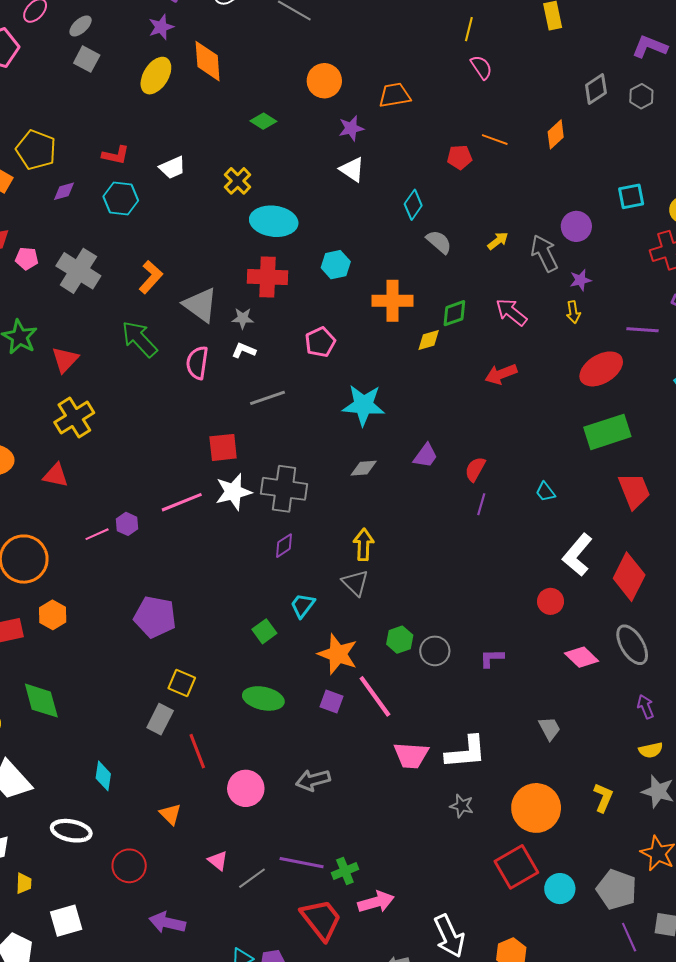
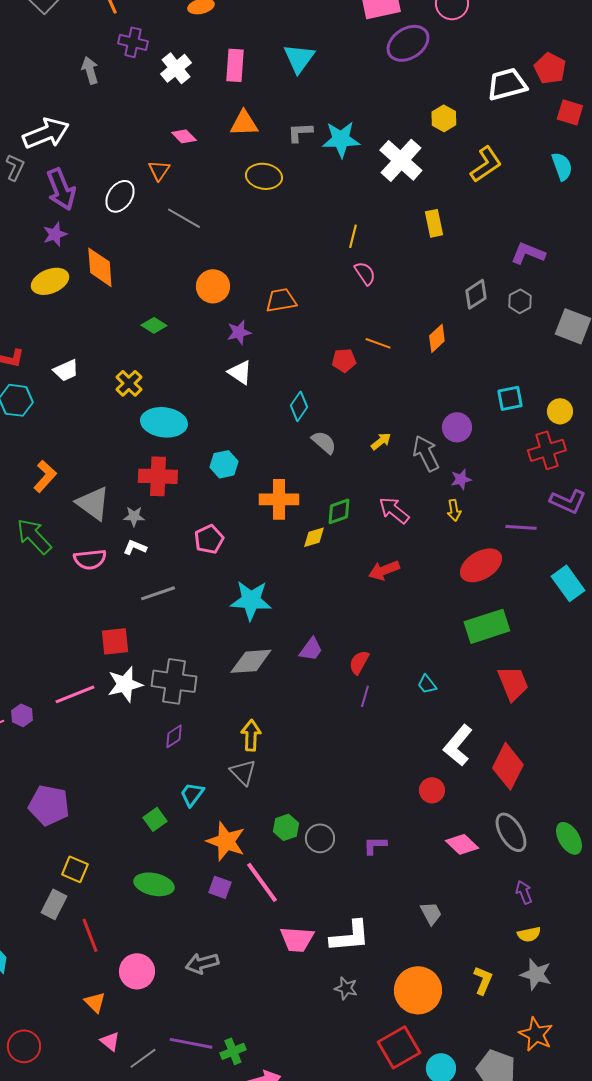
yellow ellipse: (156, 76) -> (50, 281), turned 36
pink semicircle: (197, 363) -> (90, 559), turned -104
gray diamond: (364, 468) -> (251, 661), size x1.6
orange triangle: (170, 814) -> (95, 1002), moved

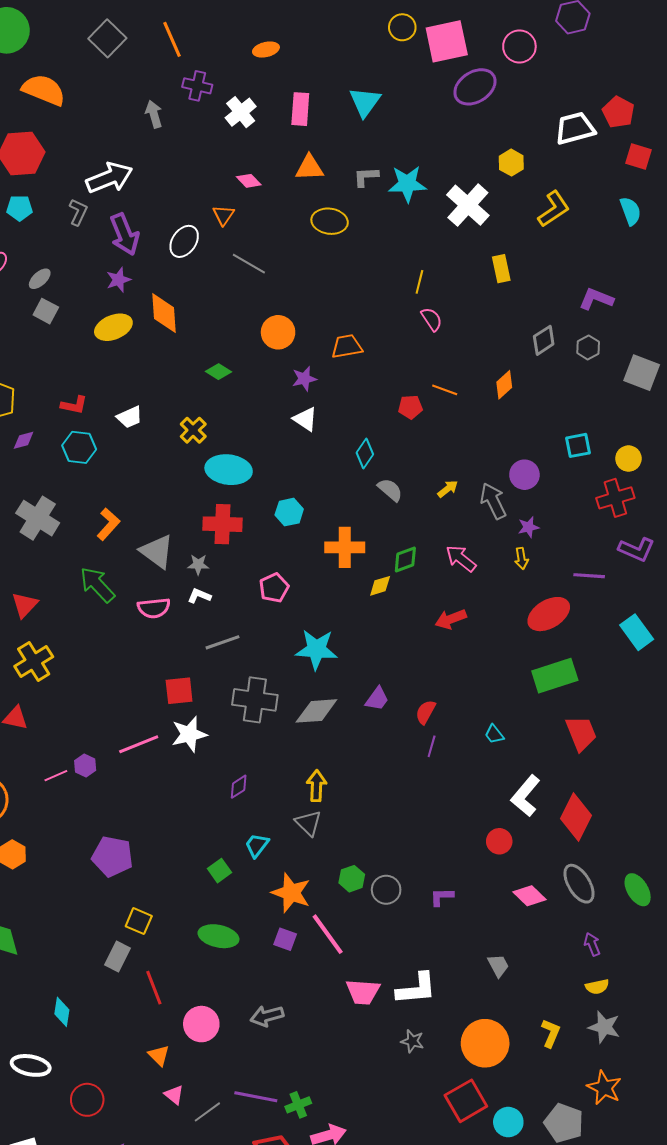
gray cross: (174, 681) -> (255, 700), moved

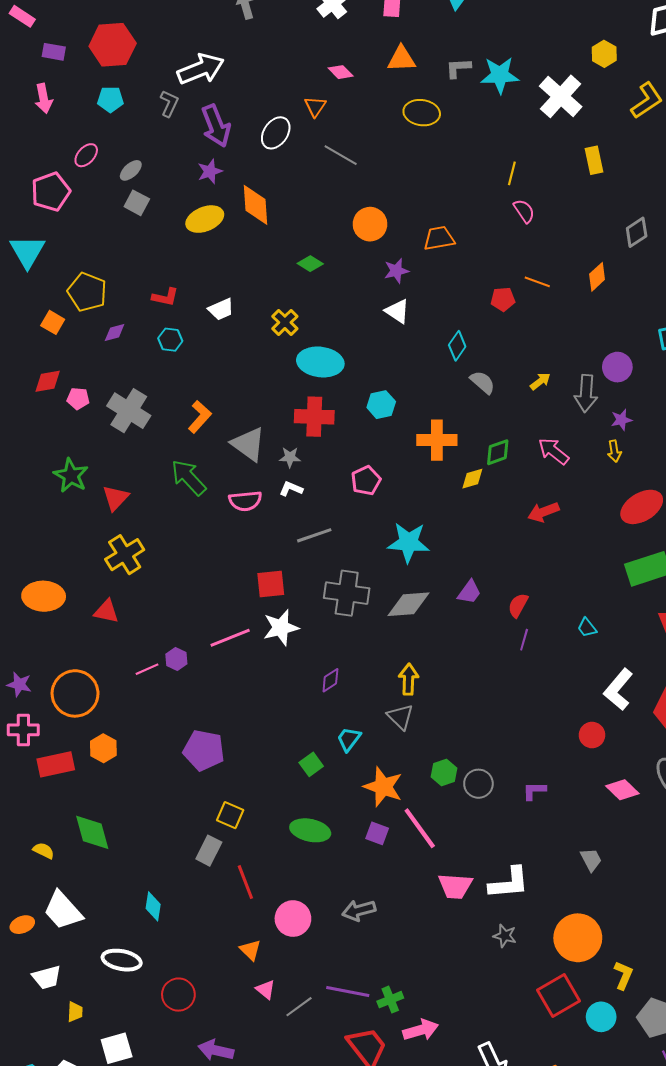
cyan hexagon: (79, 447) -> (170, 340), size x0.7
gray arrow: (493, 501) -> (586, 393), turned -150
yellow L-shape: (551, 1033) -> (623, 975), moved

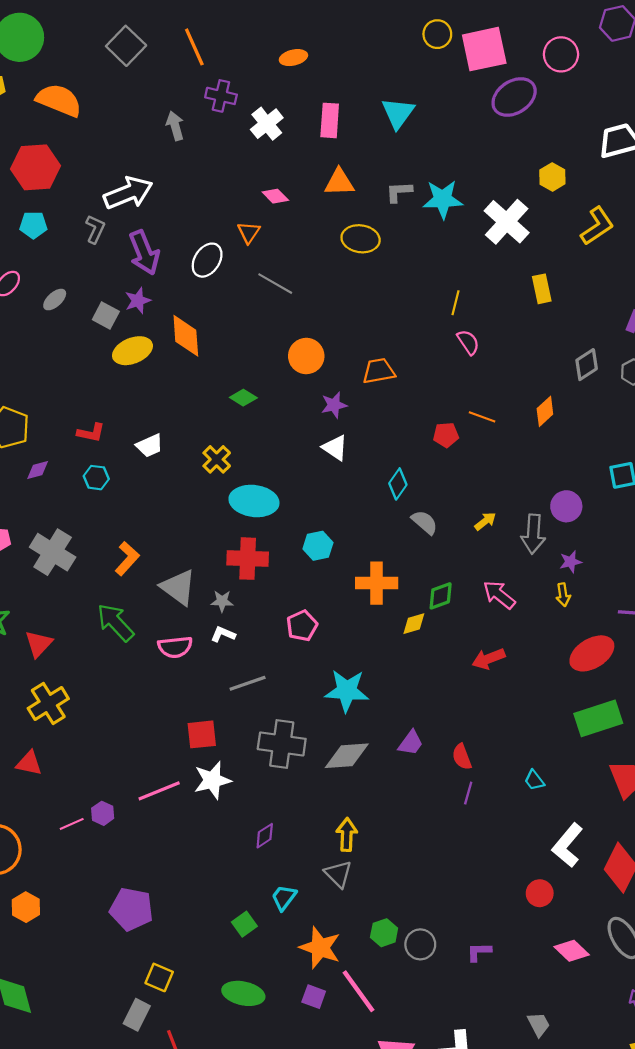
gray square: (137, 203) -> (106, 316), moved
red semicircle: (518, 605) -> (462, 757), turned -50

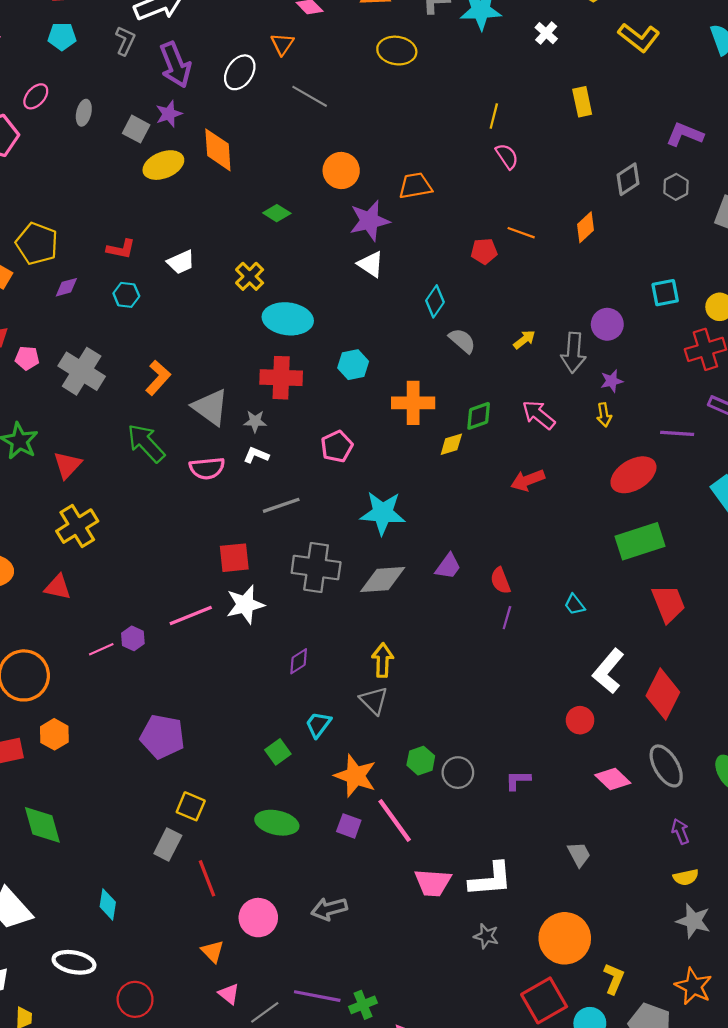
white cross: (507, 222) -> (546, 33), size x0.5
yellow L-shape: (597, 226) -> (639, 37), turned 72
gray ellipse: (55, 300) -> (84, 113), turned -35
purple star: (334, 405) -> (370, 221), size x1.5

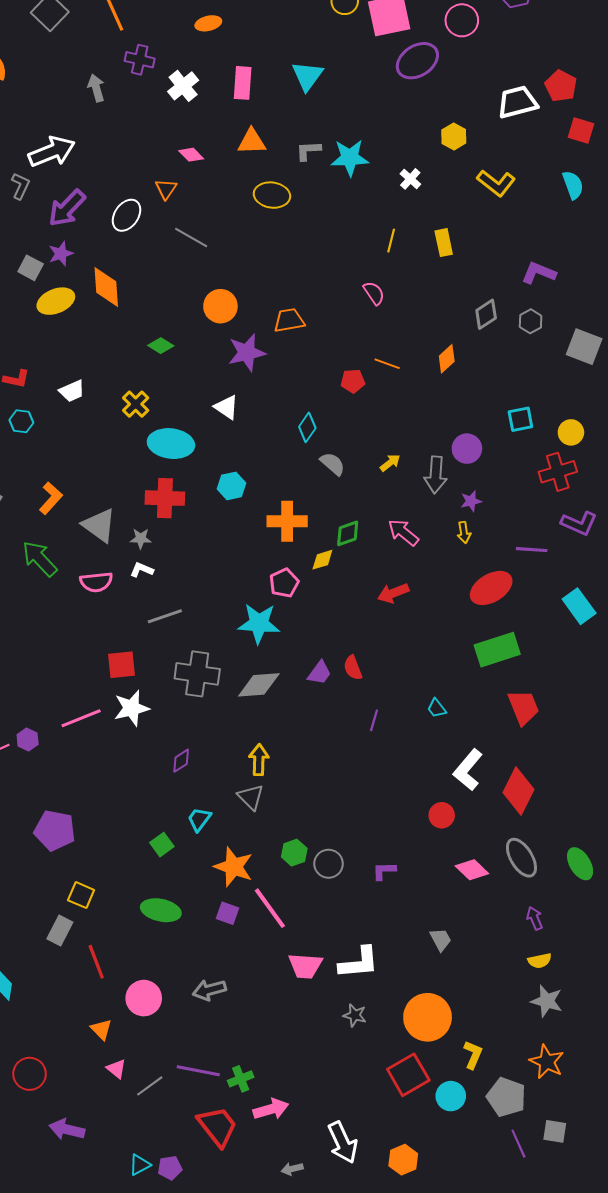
purple arrow: (175, 65) -> (67, 208), turned 66
yellow line: (494, 116) -> (391, 241), moved
white triangle: (371, 264) -> (227, 407), moved
pink pentagon: (337, 446) -> (284, 583), moved
red semicircle: (500, 581) -> (353, 668), moved

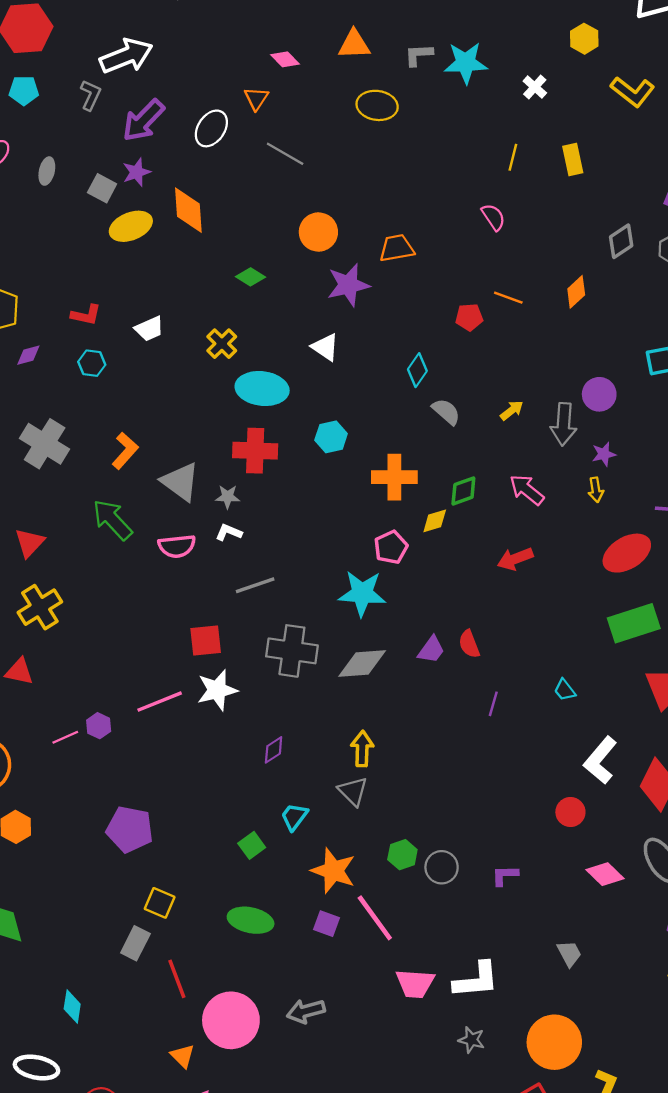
pink circle: (144, 998) -> (231, 1020), size x1.4

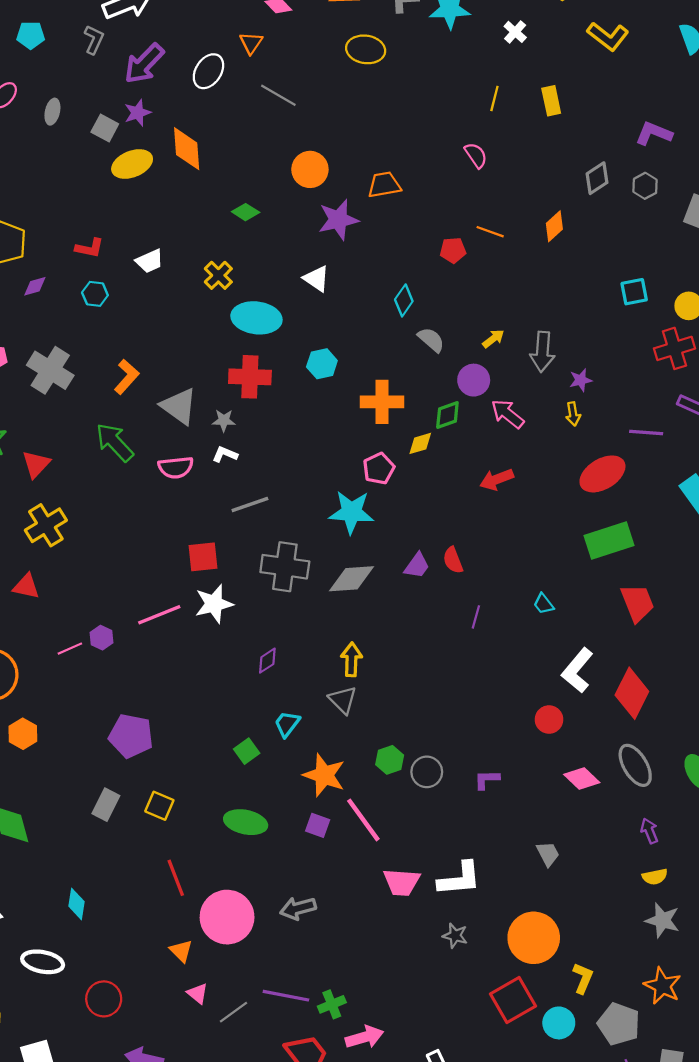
purple circle: (599, 394) -> (474, 380), moved
gray rectangle: (135, 943) -> (106, 805), moved

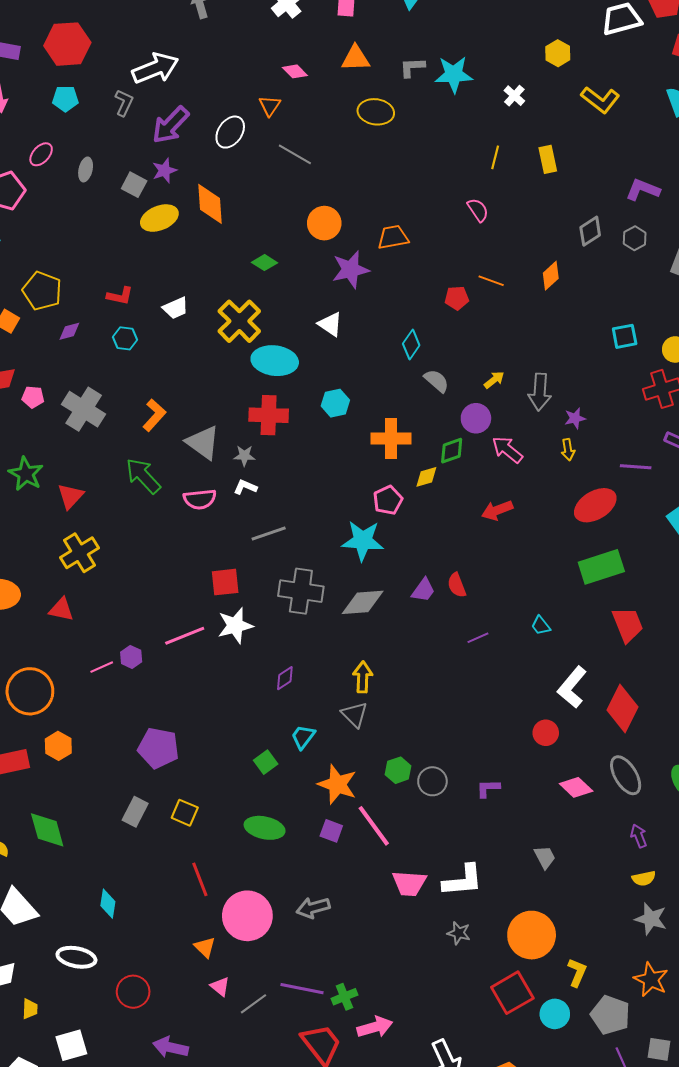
yellow cross: (218, 275) -> (239, 321), size x1.6
purple line: (476, 617) -> (478, 638), turned 50

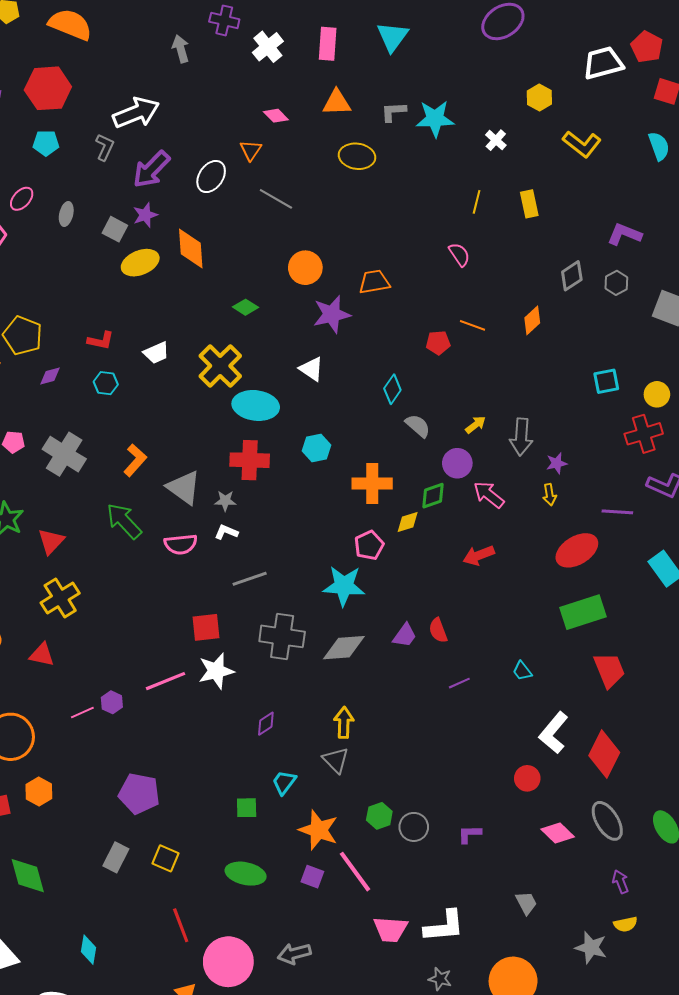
green square: (266, 762) -> (247, 808), turned 35
gray star: (651, 919) -> (591, 948), moved

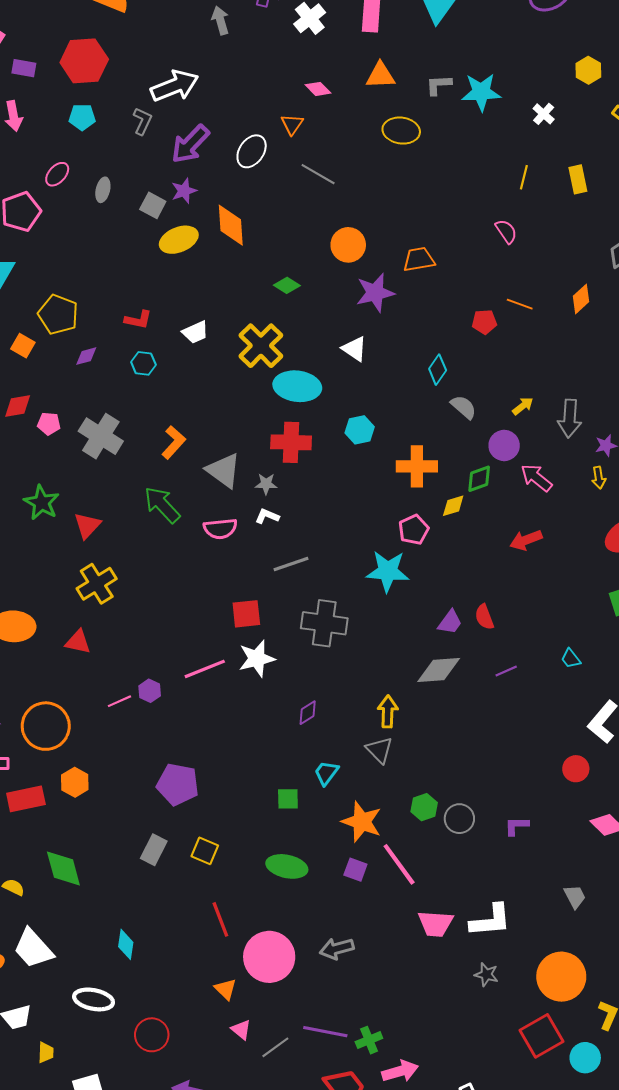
gray diamond: (344, 648) -> (439, 670), moved

